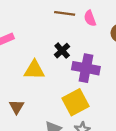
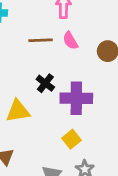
yellow square: (76, 102) -> (72, 139), size x0.6

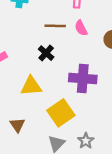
black cross: (45, 83) -> (46, 53), moved
yellow square: (72, 139) -> (61, 113), moved, size x1.6

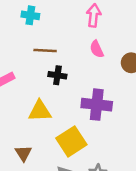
brown line: (55, 26) -> (45, 50), moved
black cross: (46, 53) -> (57, 75), turned -35

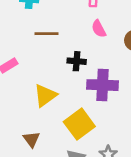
black cross: (57, 75) -> (77, 61), moved
yellow triangle: (40, 111) -> (45, 95), turned -30

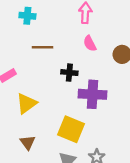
yellow triangle: (45, 95) -> (26, 103), moved
yellow square: (79, 124) -> (71, 129), turned -32

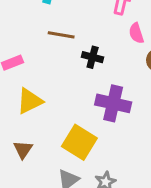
pink semicircle: (90, 44) -> (136, 33), moved
black cross: (69, 73) -> (93, 57), moved

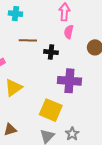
pink semicircle: (136, 33) -> (69, 32), moved, turned 40
brown triangle: (23, 150) -> (10, 130), moved, turned 48

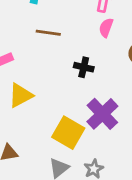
black cross: (51, 52) -> (84, 67), moved
purple cross: (69, 81) -> (102, 114), moved, turned 35

